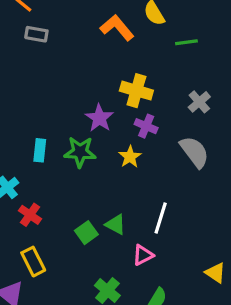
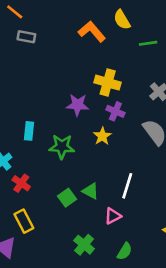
purple star: (99, 118) -> (77, 105), turned -30
green star: (80, 152) -> (62, 147), moved

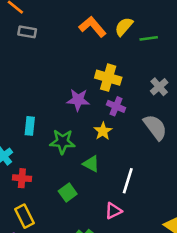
yellow semicircle: (122, 20) -> (124, 27), moved, turned 72
red cross: (21, 183) -> (22, 178), turned -30
green triangle: (91, 191) -> (91, 164), moved

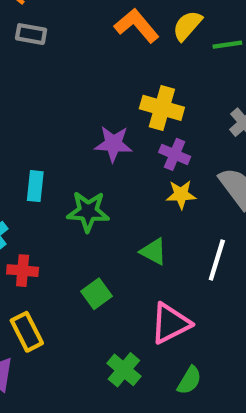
yellow star: (103, 131) -> (181, 195), moved, turned 30
green triangle: (91, 164) -> (153, 252), moved
white line: (128, 181) -> (217, 260), moved
pink triangle: (113, 211) -> (170, 323), size x1.5

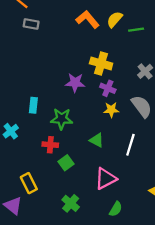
red cross: (23, 271) -> (50, 145), moved
green cross: (124, 370) -> (71, 203), moved

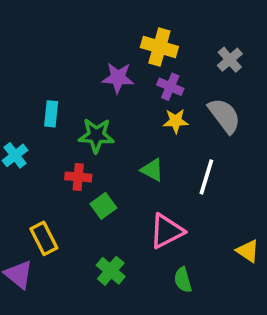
green semicircle: (116, 209) -> (183, 280), turned 133

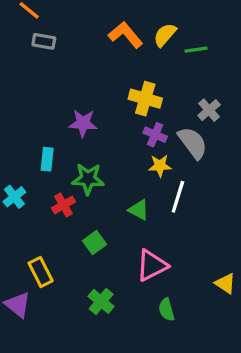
purple star: (118, 78) -> (83, 123), moved
gray semicircle: (224, 116) -> (193, 143), moved
red cross: (78, 177) -> (63, 205), moved, turned -35
white line: (206, 177) -> (178, 197), moved

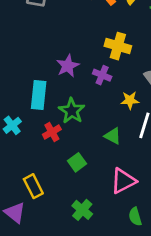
purple star: (83, 123) -> (68, 66), turned -30
purple cross: (155, 135) -> (102, 75), moved
cyan rectangle: (47, 159) -> (39, 95), size x1.5
green star: (88, 179) -> (72, 111), turned 30

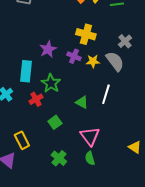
yellow star: (130, 100) -> (93, 61), moved
pink triangle: (123, 181) -> (90, 136), turned -40
green semicircle: (135, 217) -> (90, 158), moved

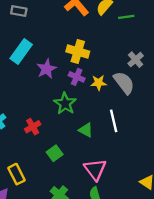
yellow cross: (86, 34) -> (78, 51), moved
cyan rectangle: (26, 71) -> (21, 51), moved, turned 30
green star: (51, 83) -> (65, 104), moved
white line: (106, 94) -> (114, 121), turned -30

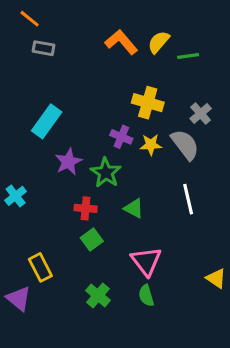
cyan rectangle: (21, 51) -> (47, 121), moved
yellow cross: (78, 51) -> (148, 103), moved
purple star: (47, 69) -> (68, 162), moved
white line: (114, 121) -> (188, 199), moved
red cross: (33, 127) -> (86, 208), moved, turned 35

